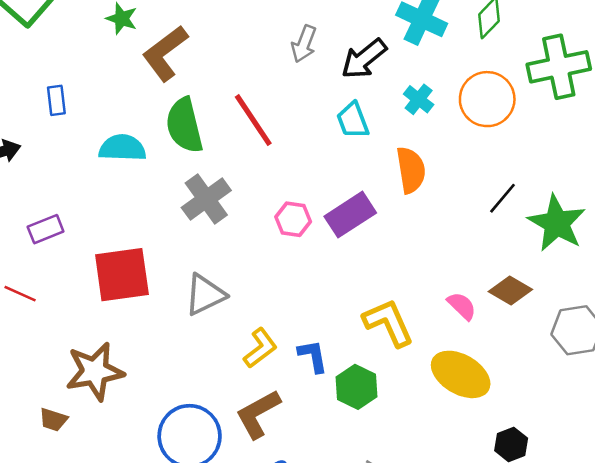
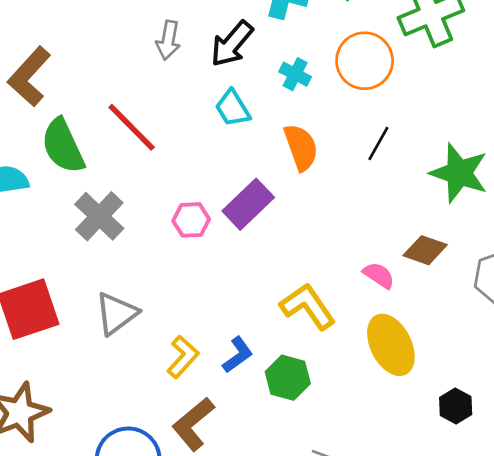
black line: (502, 198) -> (378, 144), moved
blue L-shape: (313, 356) -> (238, 355), turned 75
yellow ellipse: (461, 374) -> (391, 345), turned 44

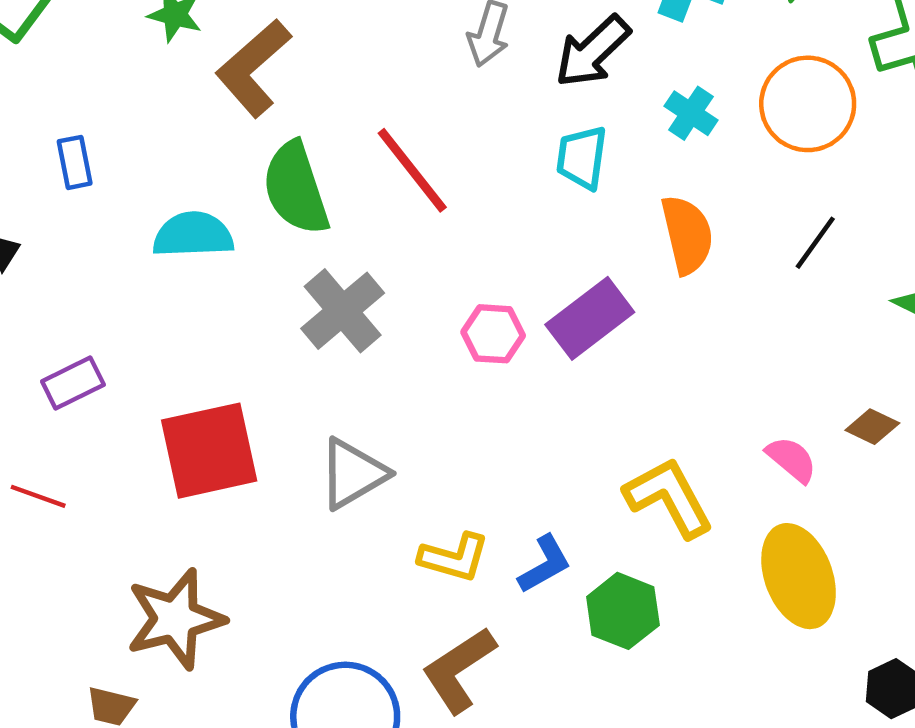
cyan trapezoid: (233, 108) -> (582, 158), turned 33
brown diamond: (425, 250) -> (872, 427), size x0.7
yellow L-shape: (183, 357) -> (454, 557), turned 57

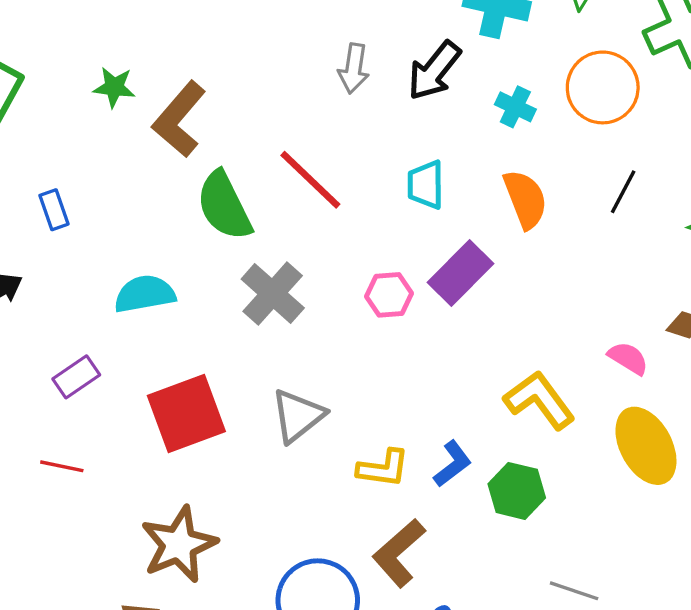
cyan trapezoid: (582, 158) -> (426, 185), moved
cyan semicircle: (193, 235) -> (145, 294), moved

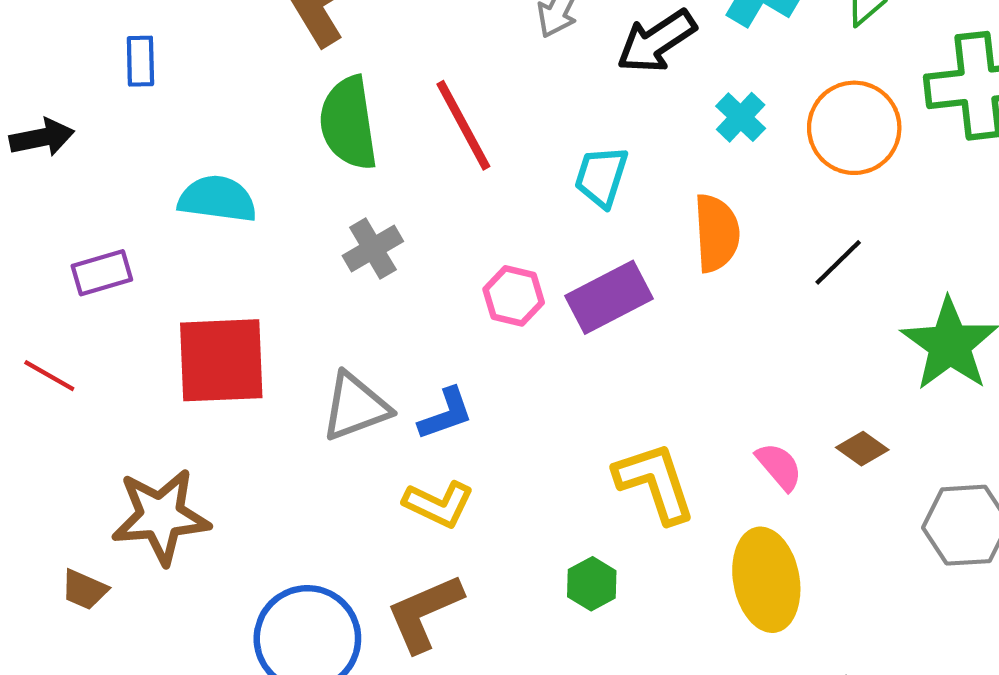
gray cross: (273, 293) -> (373, 249), size x0.7
blue L-shape: (453, 464) -> (446, 414), moved
green hexagon: (517, 491) -> (592, 584), size x0.7

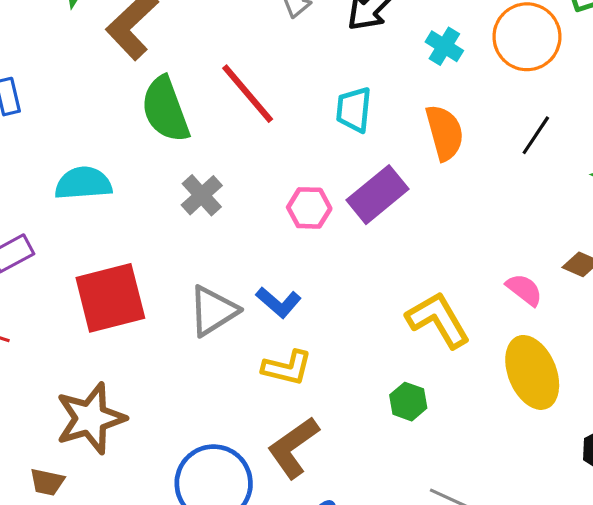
blue L-shape: (446, 414) -> (279, 302), turned 72

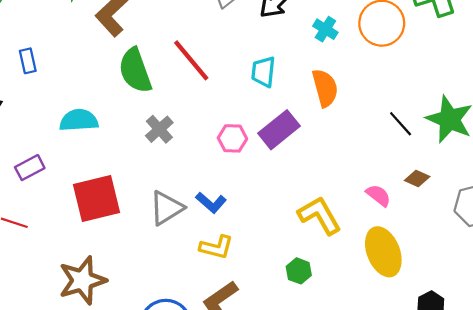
black line: (536, 135) -> (401, 124), moved, turned -76

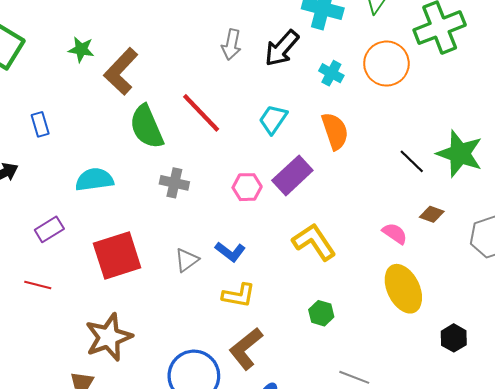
cyan trapezoid: (263, 72) -> (273, 119), turned 32
gray cross: (159, 129) -> (174, 183), turned -32
gray triangle: (166, 208) -> (187, 260), size x0.7
yellow L-shape: (320, 215) -> (314, 242), moved

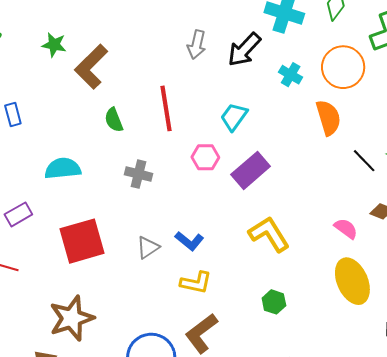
red line: (201, 113) -> (166, 108), turned 33
green semicircle: (147, 127) -> (114, 120), size x0.6
orange semicircle: (335, 131) -> (328, 118), moved
pink hexagon: (247, 187) -> (205, 157), moved

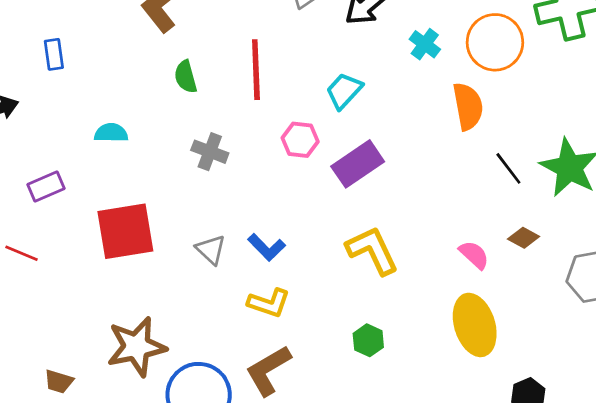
cyan semicircle: (63, 168) -> (111, 133), size x0.7
gray triangle: (148, 248) -> (211, 250), turned -50
brown star: (72, 318) -> (137, 347), moved

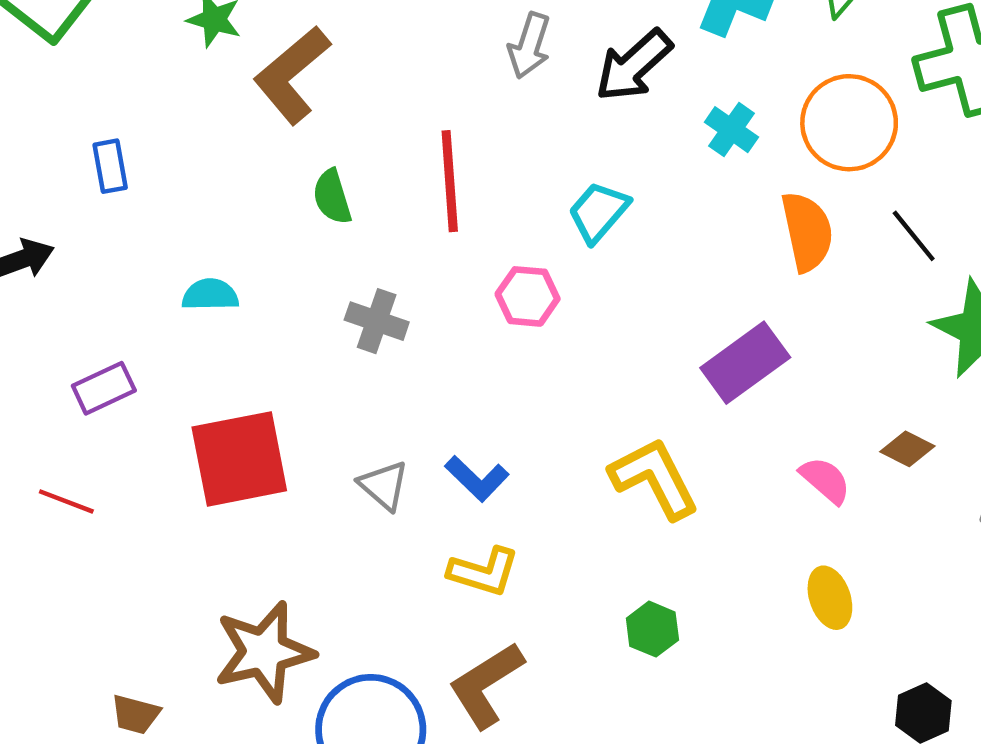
purple rectangle: (358, 164) -> (745, 363), moved
black line: (508, 168) -> (914, 236), moved
yellow ellipse: (475, 325) -> (830, 598), size x0.6

